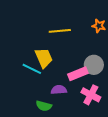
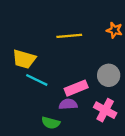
yellow trapezoid: (44, 58) -> (24, 59), moved, turned 130
pink rectangle: (78, 74) -> (76, 88), moved

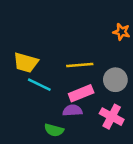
yellow line: (69, 36) -> (80, 65), moved

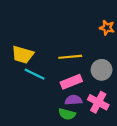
purple semicircle: (72, 110) -> (73, 100), moved
green semicircle: (54, 130) -> (67, 114), moved

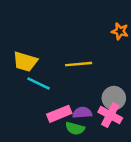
gray circle: (102, 70) -> (114, 98), moved
pink rectangle: (71, 82) -> (59, 114), moved

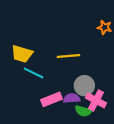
gray circle: (114, 98) -> (84, 86), moved
green semicircle: (75, 128) -> (83, 111), moved

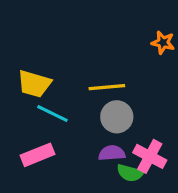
gray circle: (84, 86) -> (117, 117), moved
pink rectangle: (52, 99) -> (38, 155), moved

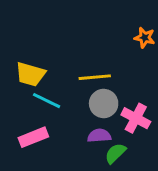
pink cross: (150, 156) -> (136, 118), moved
green semicircle: (130, 173) -> (115, 153), turned 120

